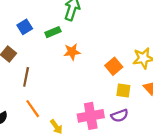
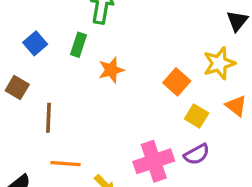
green rectangle: (53, 32) -> (78, 45), turned -40
yellow square: (123, 90) -> (197, 116), turned 32
orange line: (33, 109) -> (66, 164), turned -42

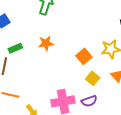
green rectangle: (78, 45) -> (15, 48), moved, turned 40

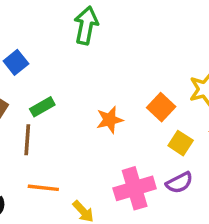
orange star: (46, 43) -> (110, 120), moved

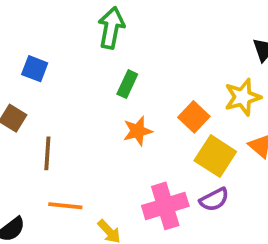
blue square: (16, 62) -> (35, 69), turned -30
green rectangle: (42, 107) -> (127, 84), moved, turned -35
yellow square: (181, 143) -> (215, 156), size x1.5

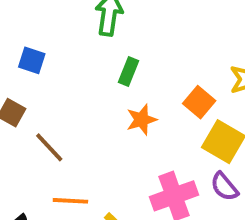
brown line: (47, 153) -> (49, 147), turned -44
purple semicircle: (214, 199) -> (224, 187), turned 80

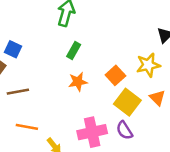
blue square: (32, 60) -> (13, 49), moved
brown line: (49, 147) -> (18, 92), turned -65

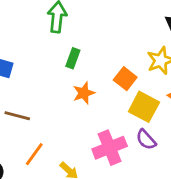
brown line: (18, 92) -> (17, 116), turned 35
orange line: (27, 127) -> (34, 154), turned -55

